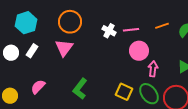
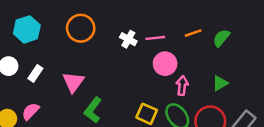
pink triangle: (64, 48) -> (73, 82), moved
white rectangle: (32, 51) -> (35, 73), moved
pink semicircle: (38, 87) -> (31, 111), moved

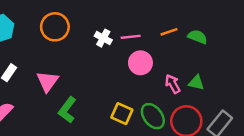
green semicircle: (221, 38) -> (197, 37), turned 72
green triangle: (220, 83) -> (196, 83), turned 42
pink arrow: (182, 86) -> (173, 84), moved, turned -36

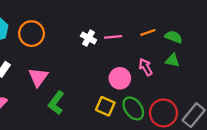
orange circle: (55, 27) -> (32, 34), moved
pink circle: (140, 63) -> (120, 78), moved
green triangle: (196, 83) -> (172, 60), moved
pink arrow: (173, 84) -> (146, 67), moved

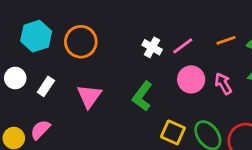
pink line: (113, 37) -> (183, 46), turned -30
pink circle: (120, 78) -> (191, 79), moved
green L-shape: (56, 103) -> (142, 96), moved

